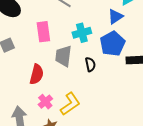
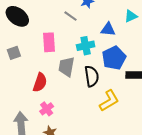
blue triangle: (115, 17) -> (108, 29), moved, turned 35
black semicircle: (90, 64) -> (92, 76), size x1.5
yellow L-shape: (70, 104) -> (109, 101), moved

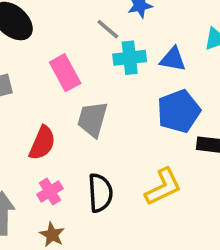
pink rectangle: (49, 42) -> (65, 73), turned -30
cyan cross: (86, 46) -> (130, 58), moved
black semicircle: (92, 76) -> (100, 193), moved

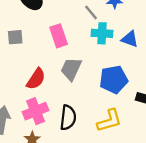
blue pentagon: (179, 111) -> (114, 79), moved
pink cross: (50, 191) -> (36, 111), size x1.5

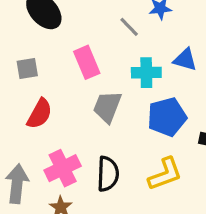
cyan cross: (102, 33) -> (146, 73), moved
red semicircle: (36, 79) -> (40, 114), moved

